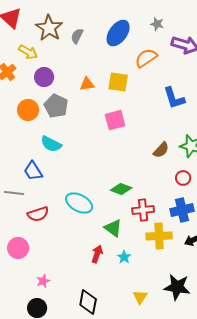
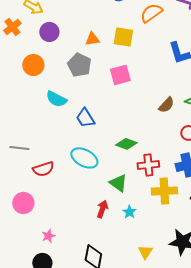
gray pentagon: (56, 106) -> (79, 65), moved
blue trapezoid: (33, 171) -> (85, 118), moved

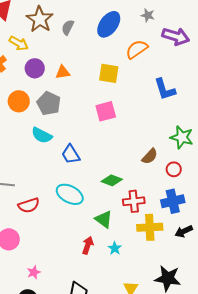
orange triangle: (92, 39) -> (63, 72), moved
gray pentagon: (79, 65) -> (49, 103), moved
brown semicircle: (166, 105) -> (150, 156), moved

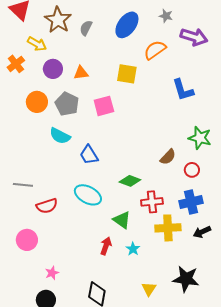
pink square: (106, 111) -> (104, 106), moved

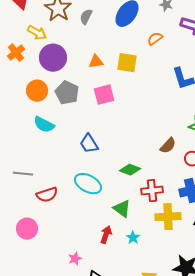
orange semicircle: (155, 50) -> (155, 39), size x0.7
purple circle: (53, 69) -> (53, 58), size x1.4
orange triangle: (81, 73) -> (96, 62), moved
cyan semicircle: (60, 136) -> (44, 125), moved
pink star: (52, 273) -> (75, 259), moved

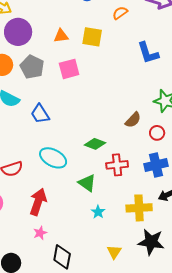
blue trapezoid: (89, 144) -> (40, 114), moved
yellow cross: (168, 217) -> (139, 208), moved
red arrow: (106, 235) -> (38, 202), moved, size x1.5

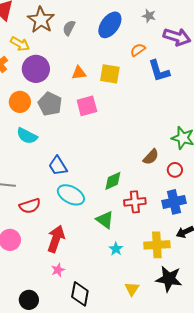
blue L-shape: (148, 53) -> (159, 71), moved
blue trapezoid: (40, 114) -> (58, 166), moved
green diamond: (95, 144) -> (113, 181), turned -45

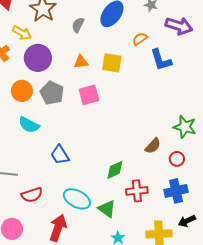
gray semicircle: (69, 28) -> (78, 25), moved
cyan ellipse: (71, 195) -> (77, 199), moved

